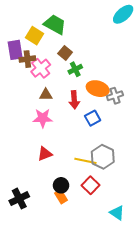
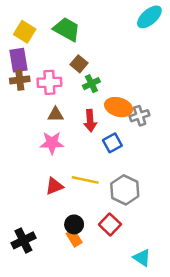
yellow square: (35, 36) -> (25, 32), moved
brown cross: (27, 59) -> (20, 80), moved
pink cross: (41, 68) -> (49, 82), turned 36
yellow line: (85, 161) -> (85, 180), moved

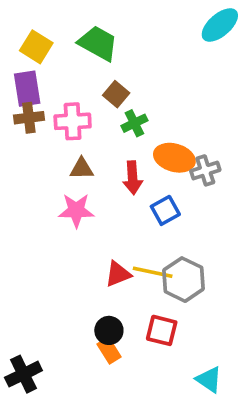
yellow line: (85, 180) -> (153, 272), moved
red triangle: (54, 186) -> (118, 274), moved
red square: (110, 224) -> (162, 330), turned -30
black cross: (23, 240) -> (23, 374), moved

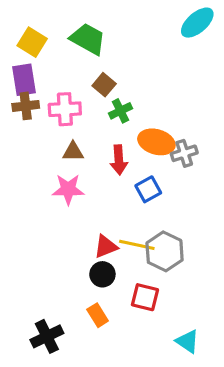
black circle: (109, 330) -> (102, 274), moved
black cross: (23, 374) -> (47, 336), moved

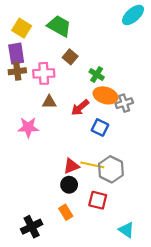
green cross: (120, 111) -> (97, 74), moved, turned -32
red arrow: (119, 160) -> (80, 108), turned 54
pink star: (68, 189) -> (28, 127), moved
blue square: (148, 189) -> (100, 127), turned -35

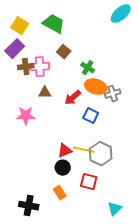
purple rectangle: (16, 54) -> (15, 49), turned 54
brown cross: (17, 71) -> (26, 67), moved
black cross: (32, 227) -> (29, 206), turned 36
cyan triangle: (126, 230) -> (115, 209), turned 42

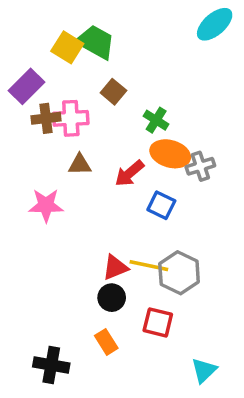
yellow square: (20, 26) -> (67, 47), moved

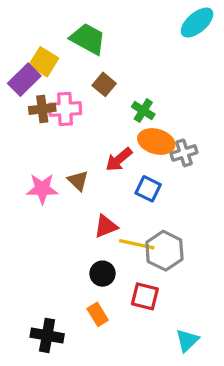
yellow square: (67, 47) -> (44, 62), moved
brown triangle: (80, 164) -> (78, 181), moved, turned 45
red triangle: (115, 267) -> (106, 226), moved

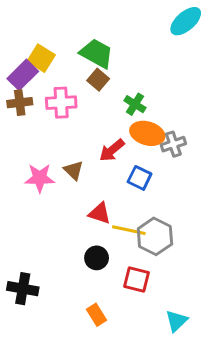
green trapezoid: (88, 39) -> (97, 53), moved
brown cross: (42, 109) -> (20, 103), moved
red triangle: (106, 226) -> (100, 213), turned 40
orange rectangle: (98, 314) -> (97, 315), moved
black cross: (47, 335) -> (23, 289), moved

